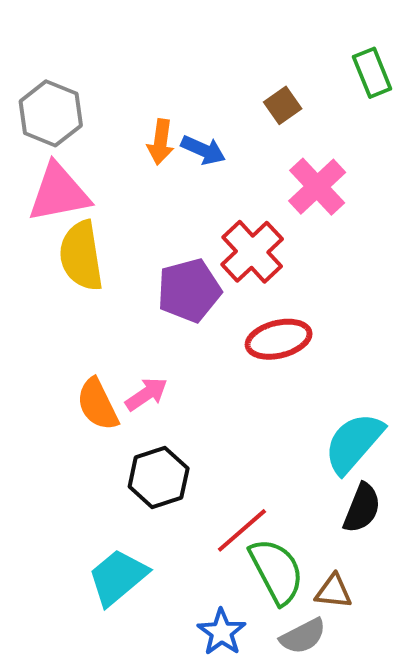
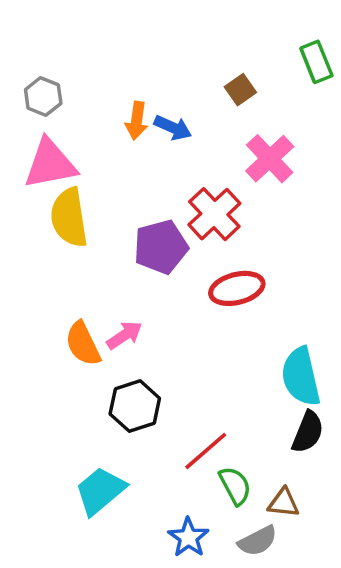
gray hexagon: (51, 113) -> (43, 96), size x0.7
cyan semicircle: (354, 443) -> (301, 377), turned -54
green semicircle: (276, 571) -> (235, 486), size x0.7

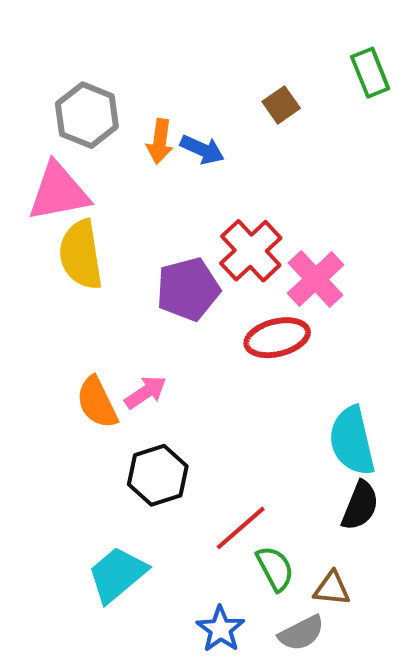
gray hexagon: (43, 96) -> (87, 115), moved, size x1.4
pink cross: (270, 159) -> (316, 279), moved

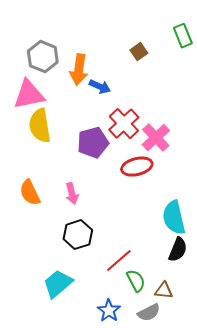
orange arrow: (160, 141) -> (79, 70), size x1.4
blue arrow: (202, 149) -> (100, 87), moved
pink arrow: (146, 392) -> (72, 194), turned 110
orange semicircle: (97, 402) -> (30, 193), moved

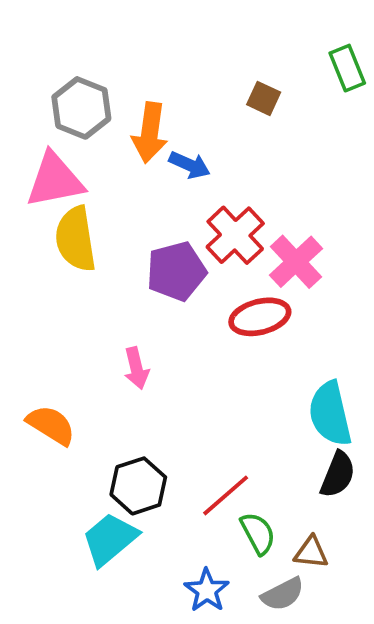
brown square: (139, 52) -> (264, 98), turned -30
orange semicircle: (30, 193) -> (51, 425), moved, turned 148
black hexagon: (78, 235) -> (138, 486), moved

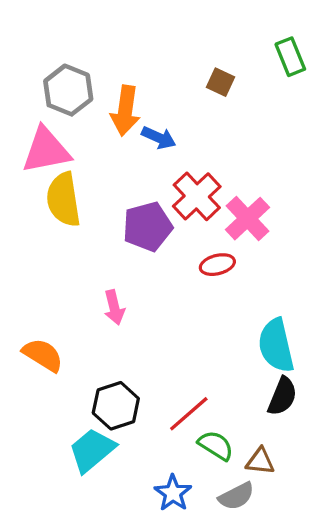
red ellipse: (260, 317) -> (217, 265), size x0.7
green semicircle: (258, 533) -> (216, 445), turned -30

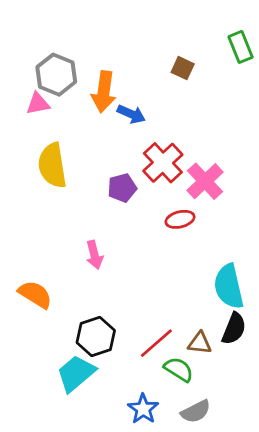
pink triangle: (46, 150) -> (38, 104), moved, size x0.6
purple pentagon: (148, 226) -> (122, 188), size x0.7
brown triangle: (260, 461) -> (200, 343), moved

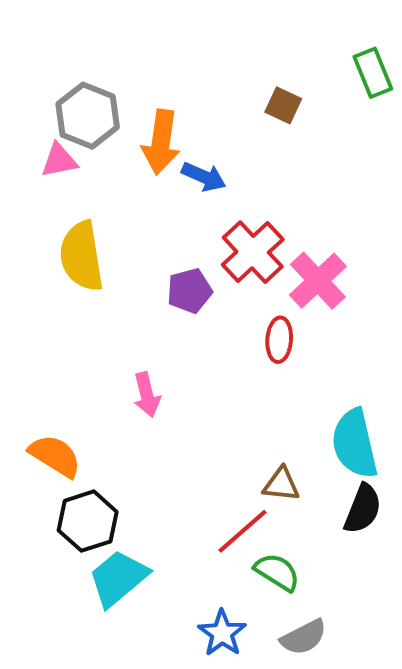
red ellipse: (180, 219) -> (279, 340), turned -72
black hexagon: (96, 337) -> (88, 521), moved
brown triangle: (200, 343) -> (281, 484), moved

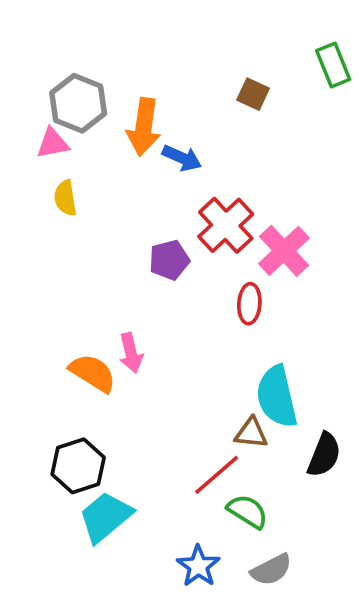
yellow semicircle: (82, 256) -> (65, 198), moved, size x0.6
cyan semicircle: (355, 444) -> (277, 397), moved
orange semicircle: (55, 456) -> (93, 373), moved

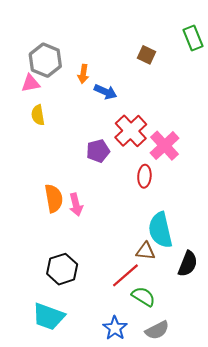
orange arrow: (144, 127) -> (83, 74), size x0.6
orange semicircle: (93, 373) -> (54, 198), moved, turned 48
black hexagon: (78, 466) -> (62, 269), moved
cyan trapezoid: (105, 517) -> (48, 317), moved, turned -120

